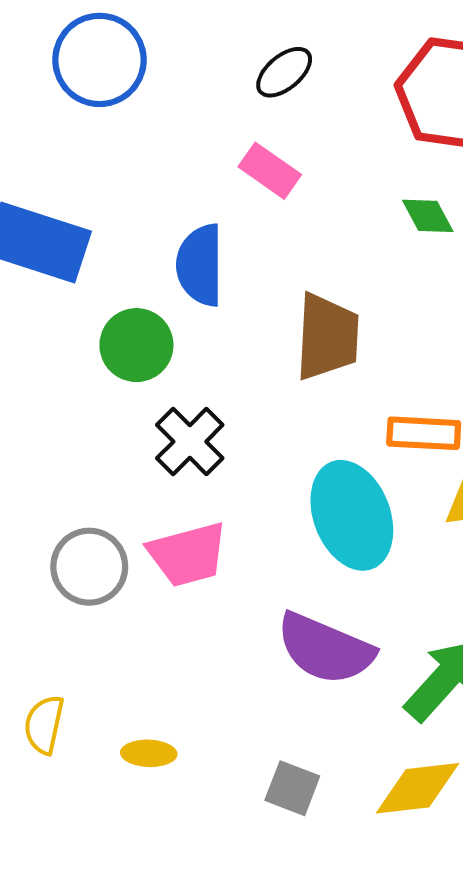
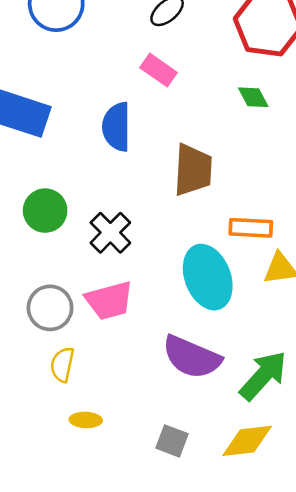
green circle: (136, 345) -> (45, 211), moved
yellow semicircle: (44, 725) -> (62, 365), moved

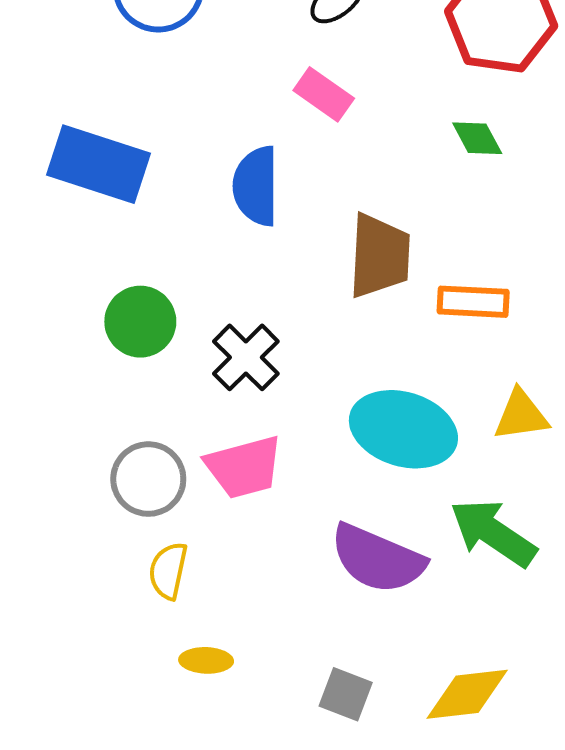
orange rectangle: (251, 228) -> (473, 302), moved
cyan ellipse: (208, 277) -> (403, 429), turned -52
green arrow: (263, 376) -> (493, 533), moved, turned -98

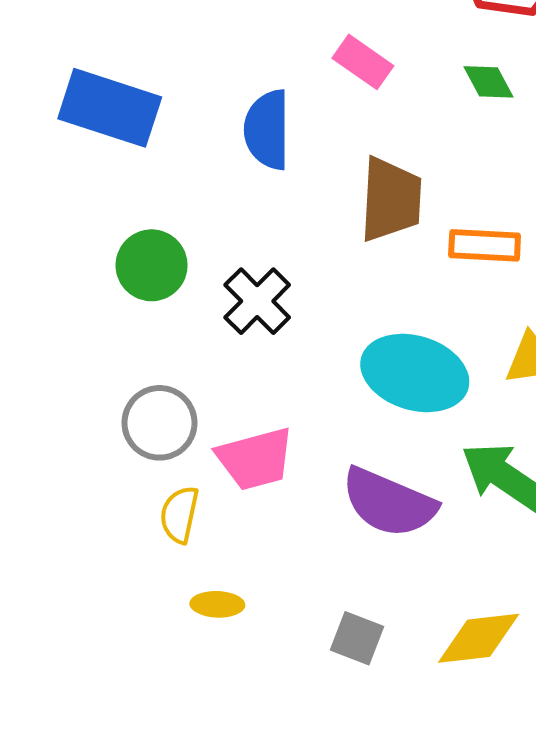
pink rectangle: (324, 94) -> (363, 62), moved
pink trapezoid: (244, 467) -> (255, 459), moved

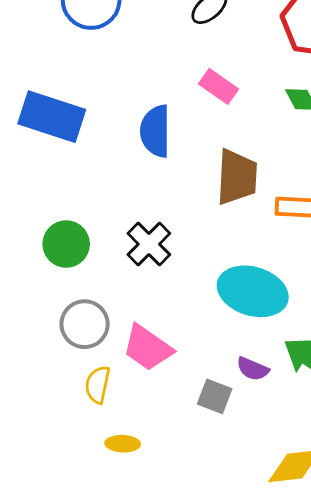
green circle: (152, 265) -> (66, 244), moved
pink trapezoid: (255, 459) -> (148, 348), turned 50
purple semicircle: (389, 503) -> (253, 369), moved, size x0.5
gray square: (357, 638) -> (215, 396), moved

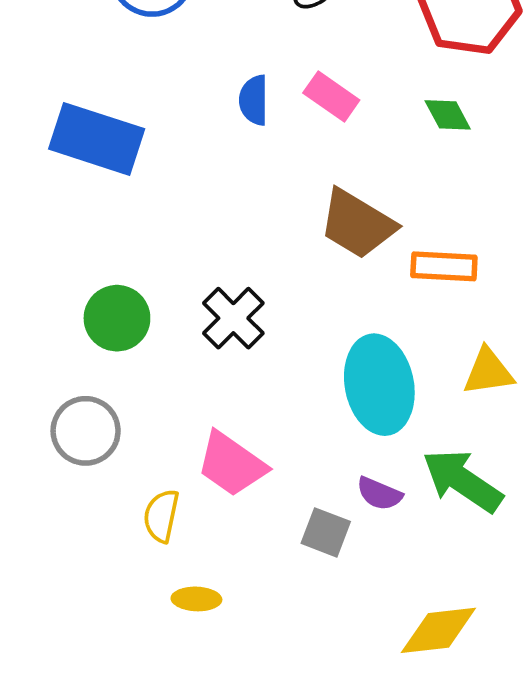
blue semicircle: (155, 131) -> (254, 100), moved, size x0.7
brown trapezoid: (237, 177) -> (357, 224), turned 118
cyan ellipse: (253, 291) -> (379, 385), turned 62
gray circle: (85, 324) -> (86, 431), moved

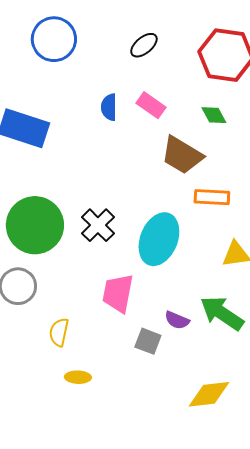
brown trapezoid: (357, 224) -> (182, 155), moved
green circle: (117, 318) -> (35, 225), size x1.6
cyan ellipse: (379, 385) -> (159, 239), moved, turned 33
pink trapezoid: (232, 464) -> (118, 293), moved, turned 66

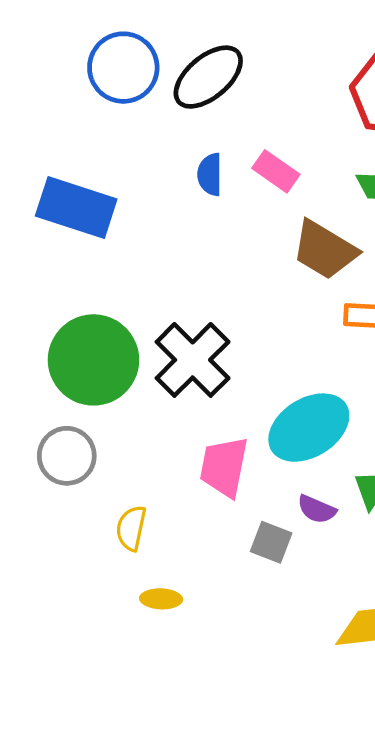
black ellipse: (144, 45) -> (208, 77), moved, size x1.6
black cross: (98, 225) -> (193, 360), size x1.4
cyan ellipse: (159, 239) -> (309, 428), moved, turned 36

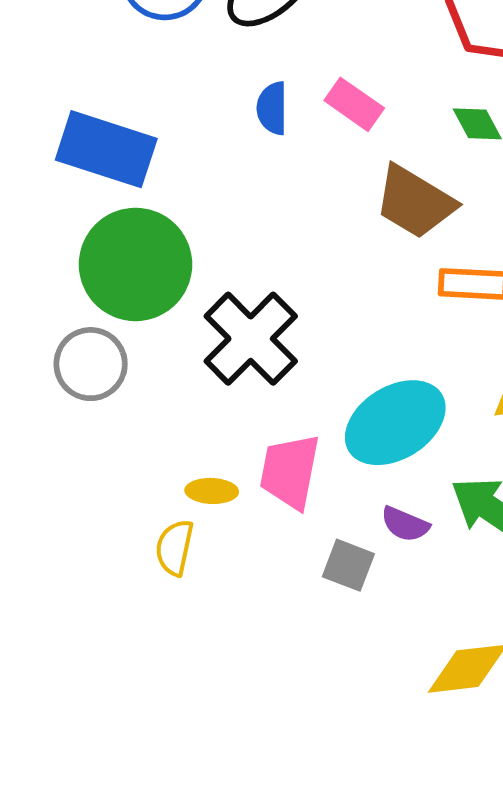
green circle: (93, 360) -> (135, 264), moved
gray circle: (67, 456) -> (91, 364), moved
yellow ellipse: (161, 599) -> (212, 491), moved

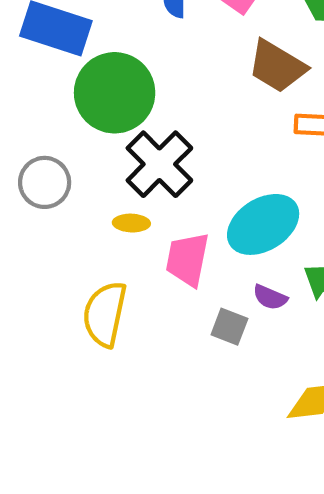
green circle: (135, 264) -> (115, 93), moved
yellow ellipse: (212, 491) -> (131, 223), moved
yellow semicircle: (175, 548) -> (105, 314), size x1.6

